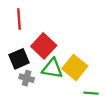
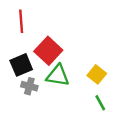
yellow square: (75, 67) -> (97, 74), moved, size x0.7
green line: (91, 93) -> (100, 103), turned 56

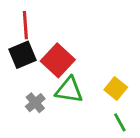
black square: (21, 65) -> (23, 55), moved
gray cross: (29, 86) -> (35, 103), turned 35

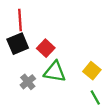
red square: (58, 60) -> (46, 48), size x0.7

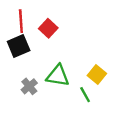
red square: (46, 48) -> (48, 28), moved
green line: (95, 98) -> (85, 95), moved

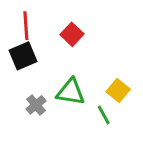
red square: (48, 28) -> (72, 34), moved

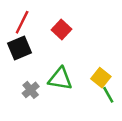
red line: (26, 26) -> (22, 22), turned 30
green line: (104, 115) -> (108, 95), moved

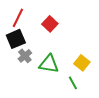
gray cross: (31, 90) -> (25, 56), moved
green line: (108, 95) -> (73, 83), moved

